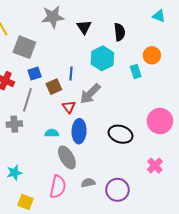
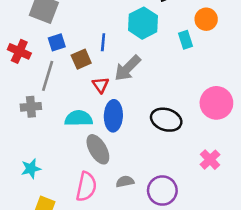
cyan semicircle: (52, 133) -> (79, 118), size x1.5

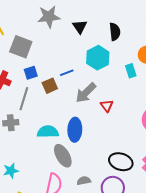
blue line: (103, 42) -> (67, 73), turned 64
red triangle: (100, 85) -> (107, 106), moved
black ellipse: (166, 120) -> (121, 162), moved

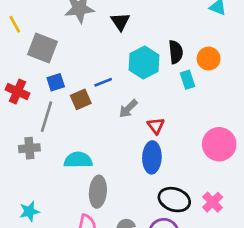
black semicircle: (115, 32) -> (176, 52), moved
gray arrow: (86, 93) -> (128, 109), size x0.7
blue ellipse: (75, 130) -> (152, 157), moved
gray ellipse: (63, 156) -> (98, 192), turned 35

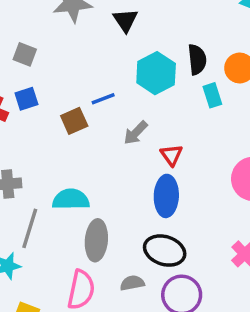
gray square: (43, 48) -> (25, 54), size x0.6
blue square: (56, 82) -> (26, 99), moved
gray line: (46, 117) -> (30, 228), moved
black ellipse: (174, 200) -> (165, 251), moved

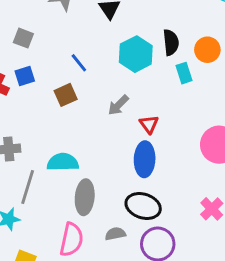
blue line: (103, 99) -> (79, 63), moved, turned 72

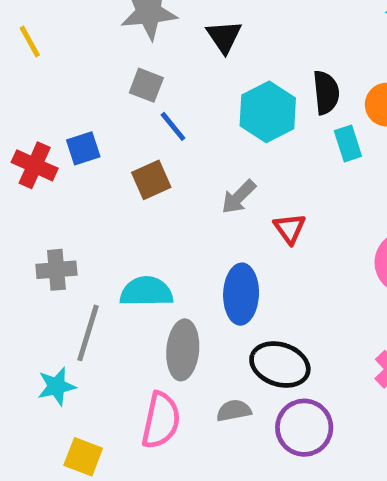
gray square: (23, 38) -> (146, 85), moved
blue ellipse: (145, 159) -> (241, 294), moved

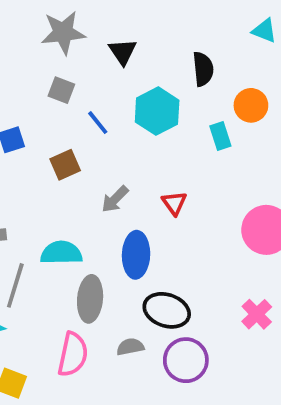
black semicircle: (326, 92) -> (203, 69), moved
blue line: (173, 126) -> (98, 123), moved
gray arrow: (239, 197) -> (115, 199), moved

